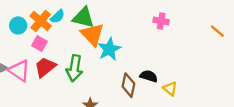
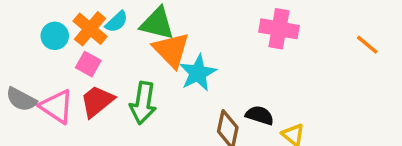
pink cross: (161, 21) -> (279, 29), size x1.5

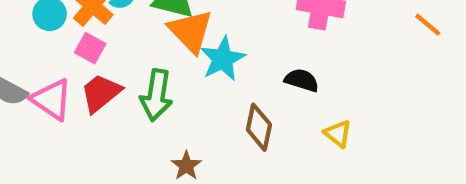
black semicircle: (260, 115) -> (302, 80), moved

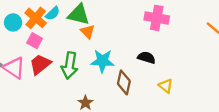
orange triangle: (191, 31) -> (88, 32), size x0.6
cyan star: (223, 59) -> (102, 61), moved, turned 30

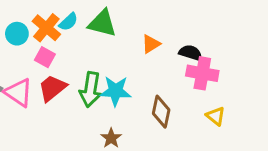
pink cross: (157, 18) -> (202, 73), moved
orange triangle: (88, 32) -> (151, 44), moved, turned 42
black semicircle: (147, 58) -> (191, 53), moved
cyan star: (102, 61) -> (116, 91), moved

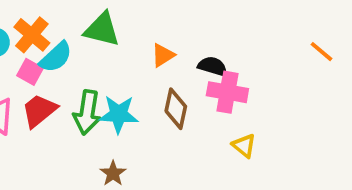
cyan semicircle: (68, 22) -> (56, 57), moved, size x1.4
brown diamond: (161, 112) -> (176, 109), moved

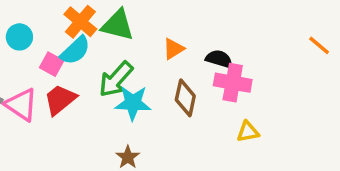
orange cross: (32, 35) -> (80, 22), moved
green arrow: (87, 112) -> (116, 79), moved, turned 33
yellow triangle: (244, 146) -> (248, 132), turned -50

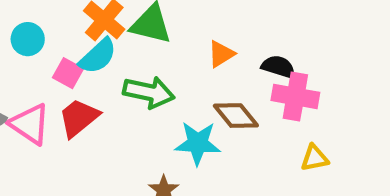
green arrow: (116, 79) -> (149, 92), turned -120
brown diamond: (185, 98) -> (236, 116), turned -51
cyan star: (133, 103) -> (198, 143), moved

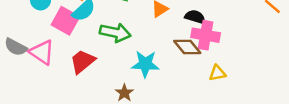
pink square: (68, 73) -> (65, 21), size x1.5
brown diamond: (236, 116) -> (187, 47), moved
red trapezoid: (79, 118) -> (82, 61), moved

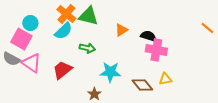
pink square: (65, 21) -> (21, 39), moved
green arrow: (115, 33) -> (87, 48), size x0.7
brown diamond: (187, 47) -> (142, 85), moved

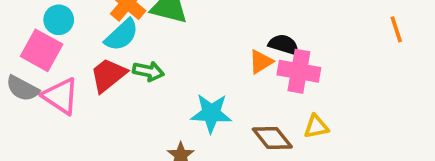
orange line: (207, 28) -> (396, 29), turned 32
orange triangle: (121, 30) -> (261, 62), moved
green arrow: (87, 48) -> (148, 71), moved
red trapezoid: (62, 70) -> (108, 75), moved

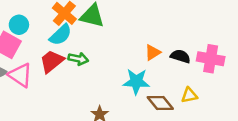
black semicircle: (284, 45) -> (180, 56), moved
pink cross: (299, 71) -> (211, 59), moved
cyan star: (211, 113) -> (136, 81), moved

